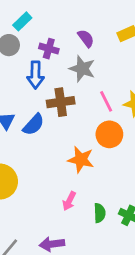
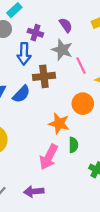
pink line: (106, 101) -> (81, 66), moved
pink arrow: (69, 201) -> (49, 157), size x1.6
green semicircle: (100, 213) -> (73, 145), moved

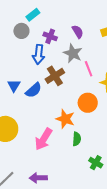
brown cross: (44, 76) -> (55, 76), turned -30
pink arrow: (49, 157) -> (44, 139), moved

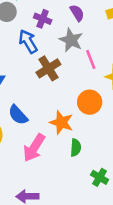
blue arrow: (39, 54) -> (28, 41), turned 144
blue semicircle: (34, 90) -> (18, 115), moved, turned 90

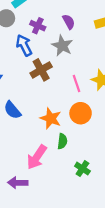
pink line: (91, 59) -> (76, 83), moved
orange circle: (90, 102) -> (81, 113), moved
pink arrow: (34, 148) -> (37, 157), moved

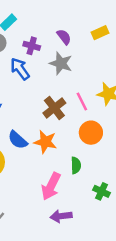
brown cross: (41, 70) -> (54, 108), moved
orange star: (51, 118) -> (45, 142), moved
purple arrow: (18, 183) -> (61, 216), moved

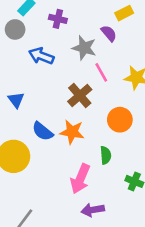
purple semicircle: (64, 37) -> (109, 33), moved
purple cross: (32, 46) -> (58, 19), moved
blue arrow: (20, 69) -> (41, 56), turned -30
pink line: (82, 102) -> (101, 72), moved

